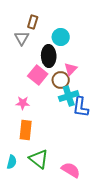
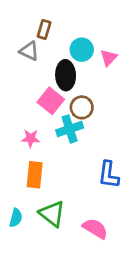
gray triangle: (22, 38) -> (29, 51), turned -35
pink triangle: (71, 69) -> (109, 58), moved
cyan cross: (69, 96) -> (70, 129), moved
blue L-shape: (81, 107) -> (109, 175), moved

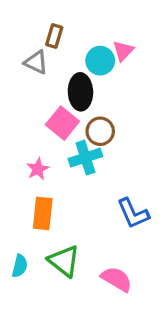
pink triangle: (109, 58) -> (123, 51), moved
pink star: (31, 138) -> (38, 169), turned -30
blue L-shape: (109, 175) -> (133, 213), turned -32

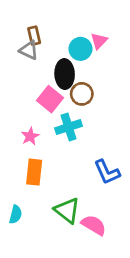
brown rectangle: (54, 36) -> (34, 36), moved, turned -30
brown circle: (100, 131) -> (82, 94), moved
green triangle: (64, 261) -> (67, 210), moved

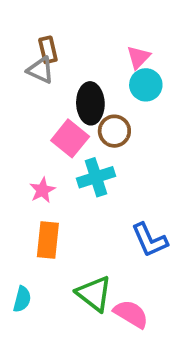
cyan circle: (80, 49) -> (146, 85), moved

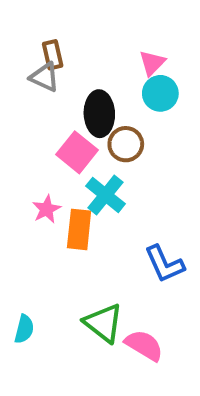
cyan cross: (96, 177) -> (105, 195), turned -33
orange rectangle: (48, 240) -> (79, 229), moved

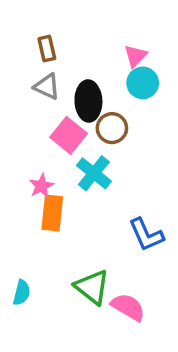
gray triangle: (44, 77) -> (47, 87), moved
orange rectangle: (79, 229) -> (52, 213), moved

